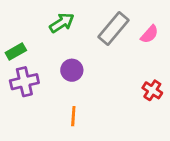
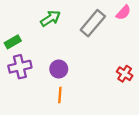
pink semicircle: (149, 34) -> (123, 13), moved
purple circle: (72, 70) -> (59, 69), moved

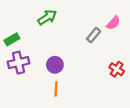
pink semicircle: (123, 13) -> (113, 23), moved
gray rectangle: (93, 23) -> (94, 35), moved, size x0.6

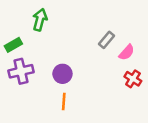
green arrow: (47, 17) -> (40, 20), moved, turned -42
pink semicircle: (113, 23) -> (127, 52), moved

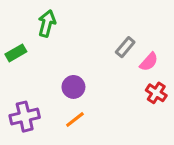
purple cross: (21, 71) -> (25, 117), moved
orange line: (64, 101) -> (75, 119), turned 48

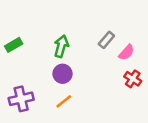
green arrow: (47, 23) -> (61, 46), moved

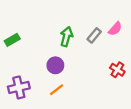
green arrow: (61, 46) -> (66, 37), moved
pink semicircle: (126, 52) -> (115, 29), moved

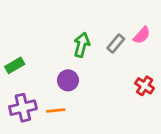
green rectangle: (12, 40) -> (15, 65), moved
orange line: (56, 90) -> (56, 110), moved, turned 32

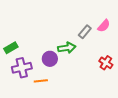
green arrow: (82, 45) -> (67, 48), moved, turned 66
purple cross: (23, 108) -> (22, 68), moved

